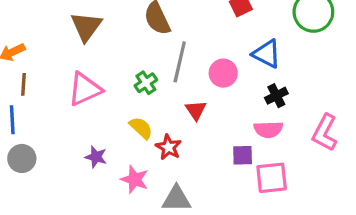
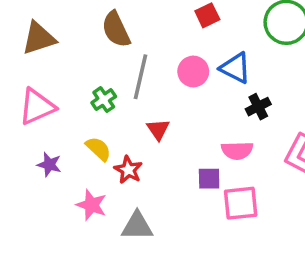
brown triangle: (86, 26) -> (39, 38), turned 36
pink circle: (223, 73) -> (193, 71), moved
black cross: (276, 96) -> (258, 107), moved
purple star: (96, 157) -> (49, 165), moved

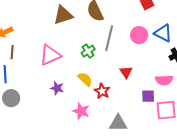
brown triangle: (39, 38) -> (63, 15), moved
red triangle: (158, 129) -> (126, 72), moved
gray triangle: (137, 226) -> (118, 123), moved

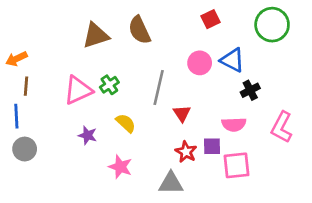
gray line: (109, 38) -> (159, 87), moved
green cross: (88, 51) -> (109, 85), moved
red star: (102, 91) -> (186, 152), moved

